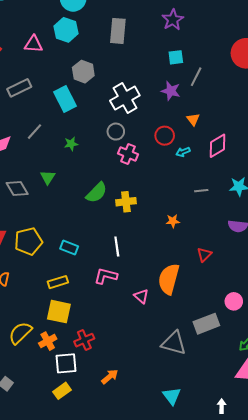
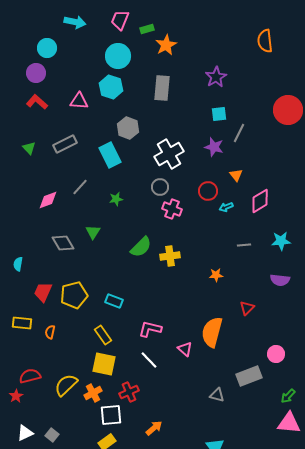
white line: (117, 246) -> (149, 360), moved, turned -36
yellow rectangle: (58, 282) -> (103, 335), turned 72
gray triangle: (174, 343) -> (217, 395), size x0.6

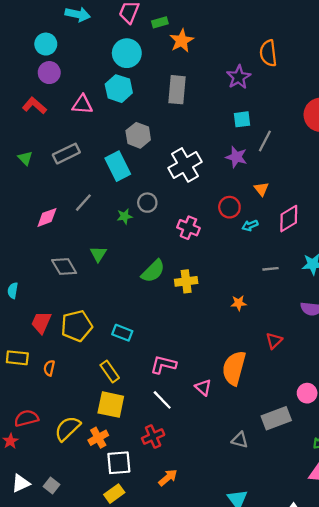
orange semicircle: (265, 41) -> (268, 53), moved
purple circle: (36, 73) -> (49, 73), moved
gray circle: (160, 187) -> (147, 203), moved
red cross: (129, 392) -> (153, 437), moved

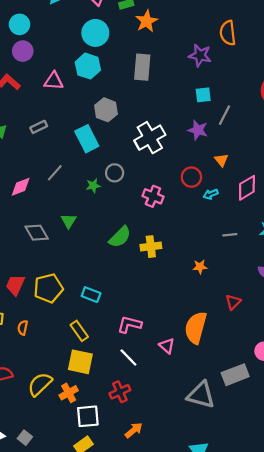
purple star: (239, 77) -> (200, 55), turned -30
gray rectangle: (66, 154) -> (39, 127), size x0.7
gray triangle: (240, 440) -> (201, 395), size x1.8

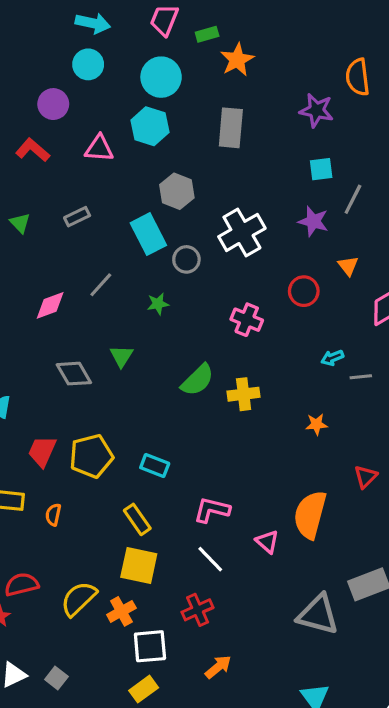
cyan circle: (20, 24) -> (88, 64), moved
gray circle: (115, 173) -> (186, 259), moved
cyan arrow: (211, 194) -> (332, 358), moved

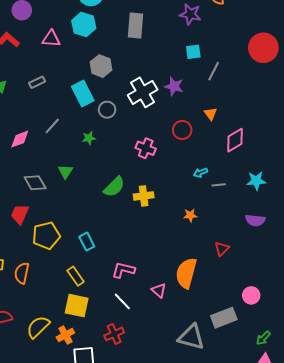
purple star: (313, 221) -> (174, 86), moved
red trapezoid: (42, 451) -> (20, 214), moved
cyan rectangle: (155, 466) -> (87, 242), turned 42
orange semicircle: (53, 515) -> (22, 273), size x1.5

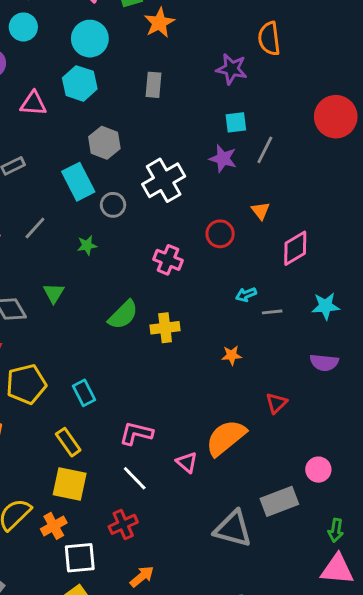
gray rectangle: (135, 25) -> (154, 85), size x0.7
purple star: (174, 86) -> (223, 159), moved
orange semicircle: (186, 273) -> (226, 438), turned 36
green arrow: (263, 338) -> (336, 530), turned -35

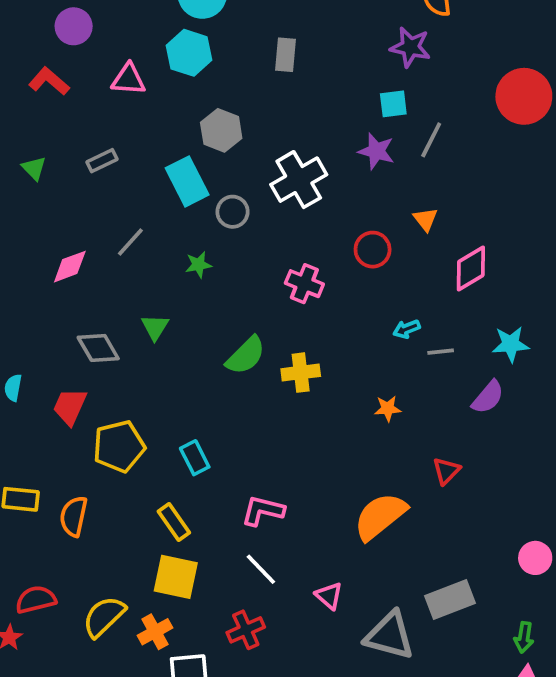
purple star: (232, 69) -> (410, 47), moved
purple semicircle: (324, 363) -> (488, 397), moved, turned -56
pink triangle: (187, 462) -> (329, 596), moved
pink circle: (318, 470) -> (535, 558), moved

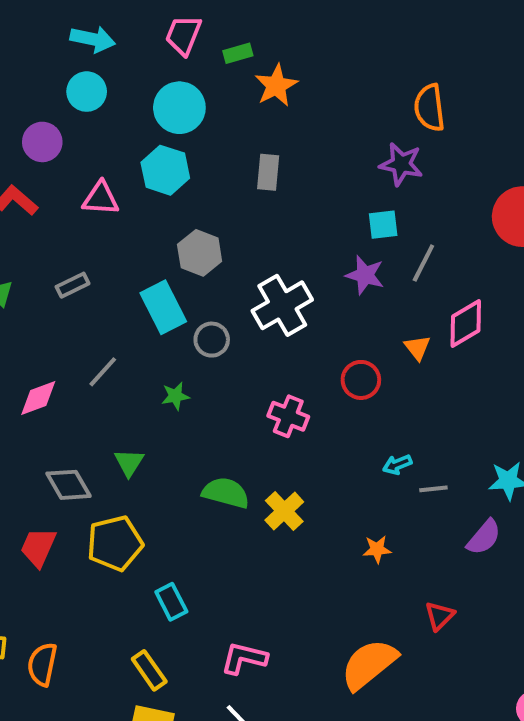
pink diamond: (471, 268) -> (466, 323), moved
green semicircle: (246, 356) -> (226, 493), turned -120
yellow cross: (301, 373) -> (284, 511), turned -36
yellow pentagon: (119, 446) -> (115, 543), moved

